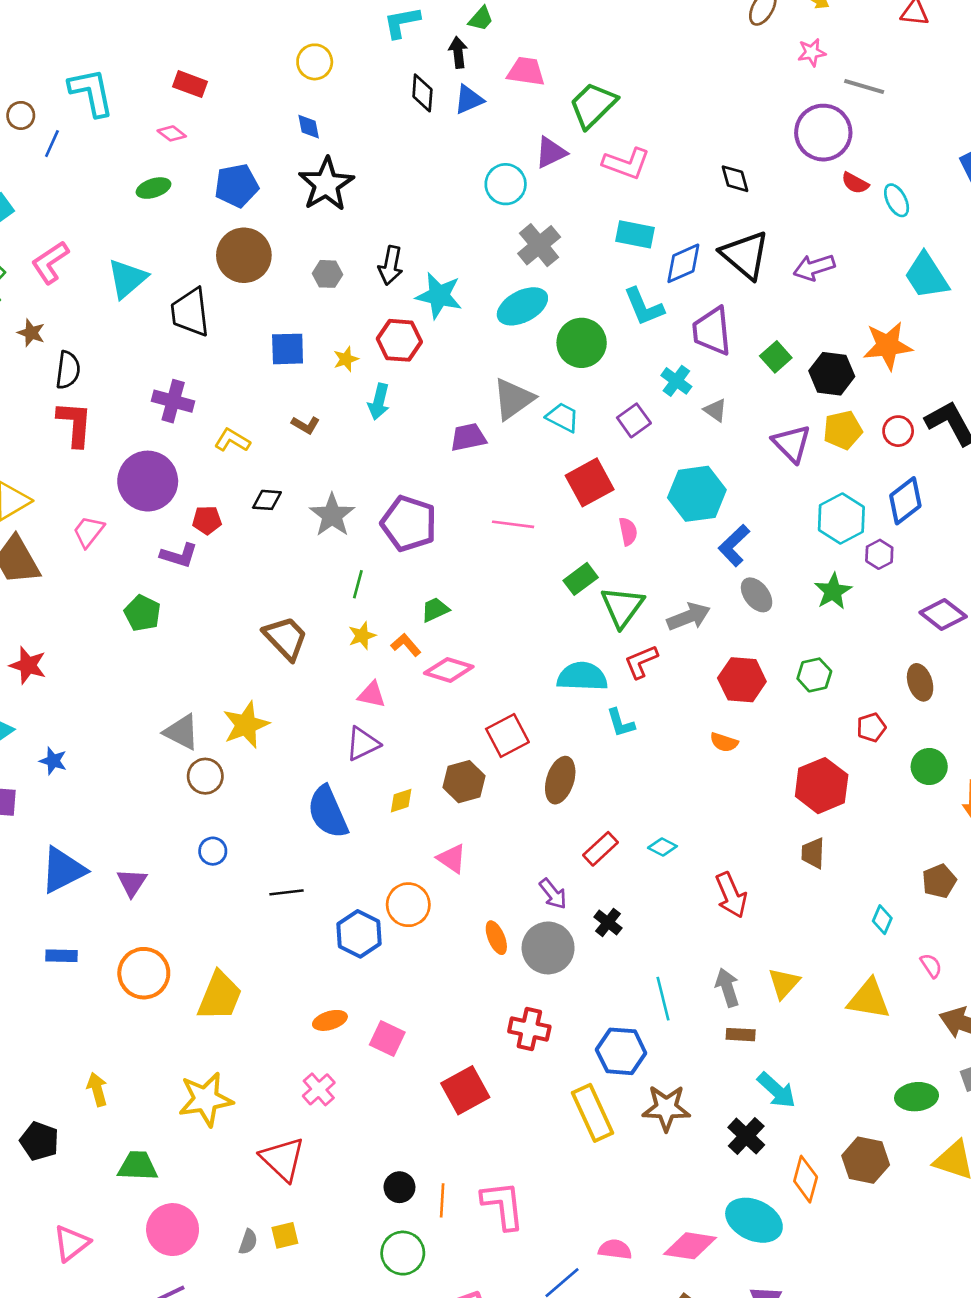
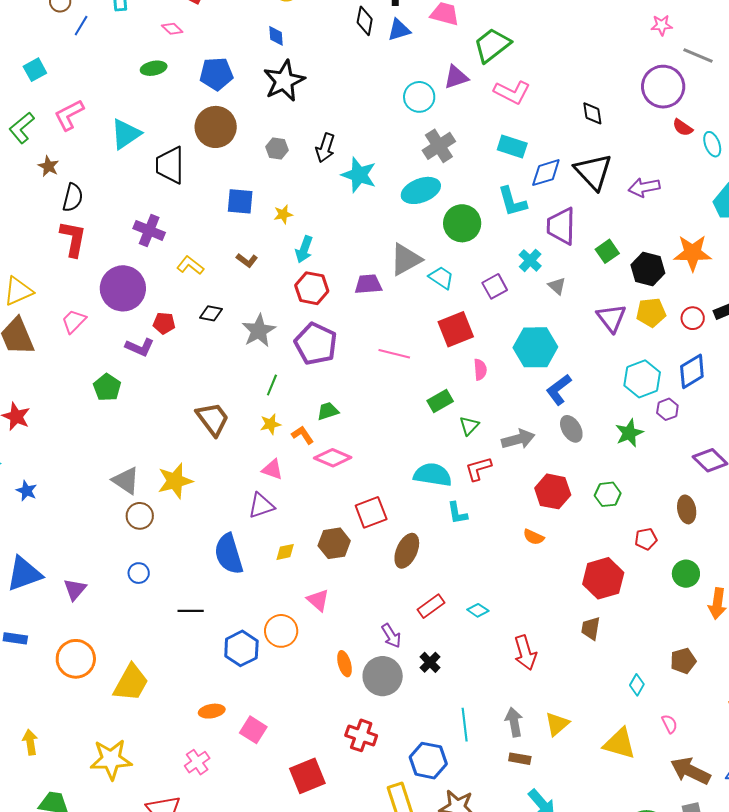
red hexagon: (399, 340) -> (312, 288), moved
green triangle: (622, 607) -> (469, 426), size x0.6

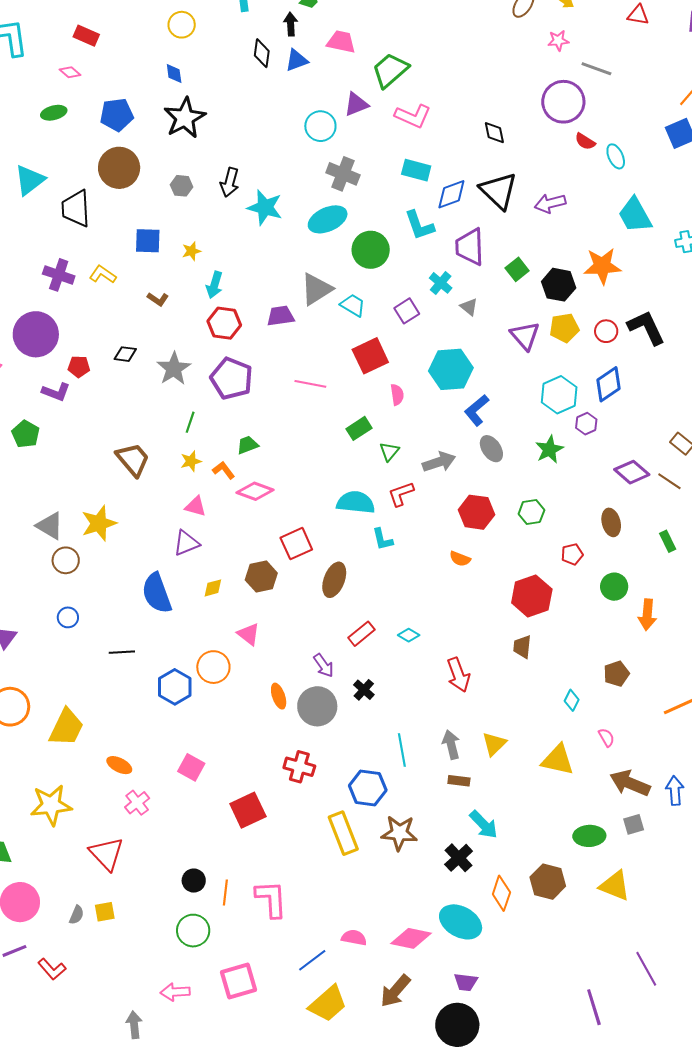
gray cross: (439, 146) -> (343, 174), turned -32
yellow L-shape: (190, 265) -> (103, 274), moved
orange ellipse: (212, 711) -> (119, 765), moved, turned 40

